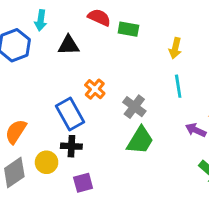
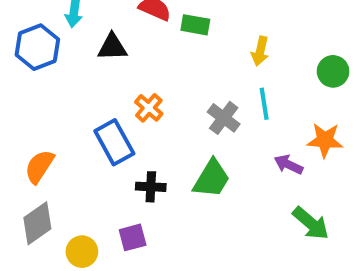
gray cross: (134, 107) -> (224, 118), moved
black cross: (71, 146) -> (151, 187), moved
yellow circle: (47, 162) -> (82, 252), moved

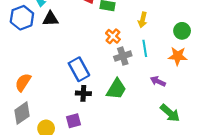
black triangle: (112, 47) -> (50, 19), moved
orange cross: (149, 108) -> (113, 36), moved
gray cross: (224, 118) -> (123, 56), turned 35
orange star: (325, 140) -> (178, 56), moved
blue rectangle: (114, 142) -> (79, 69), moved

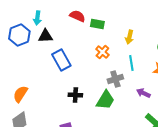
gray cross: (123, 56) -> (115, 79), moved
blue rectangle: (79, 69) -> (61, 60), moved
black cross: (83, 93) -> (75, 95), moved

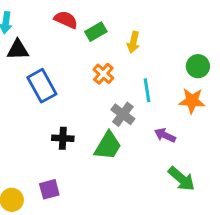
green rectangle: (97, 24) -> (96, 32), turned -40
yellow arrow: (129, 37) -> (133, 42), moved
gray cross: (115, 79) -> (123, 114), turned -35

